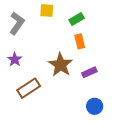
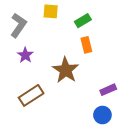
purple star: (15, 59) -> (25, 55), moved
purple rectangle: (89, 72) -> (108, 90), moved

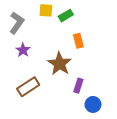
green rectangle: (83, 21) -> (66, 16), moved
purple rectangle: (108, 90) -> (78, 86), moved, turned -48

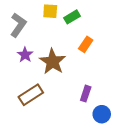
orange rectangle: (78, 41) -> (86, 44), turned 48
brown star: (60, 64) -> (53, 62), moved

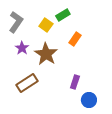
yellow square: (50, 11) -> (46, 25), moved, turned 32

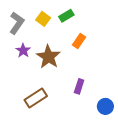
yellow square: (46, 25) -> (43, 19), moved
brown rectangle: (27, 83) -> (36, 98), moved
blue circle: (89, 100) -> (105, 106), moved

